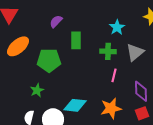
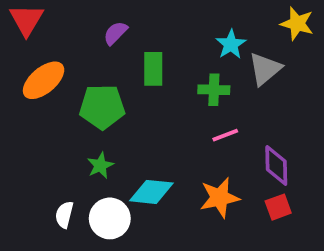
gray triangle: (135, 52) -> (265, 69), moved
pink line: (114, 75) -> (225, 135), turned 56
green star: (37, 90) -> (100, 165), moved

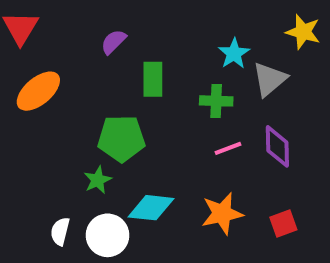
green pentagon: (102, 107) -> (121, 138), moved
purple diamond: (276, 165) -> (277, 146), moved

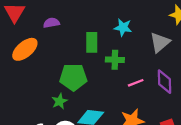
purple semicircle: (113, 42) -> (51, 23), moved, turned 35
cyan star: (234, 54) -> (123, 27), moved, turned -30
green cross: (216, 101) -> (115, 60), moved

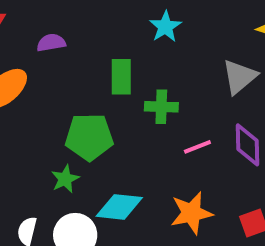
cyan star: (123, 27) -> (165, 27), moved, turned 30

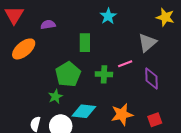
green cross: (161, 107) -> (104, 74), moved
green pentagon: (89, 137) -> (68, 74), turned -30
pink line: (197, 147) -> (125, 64), moved

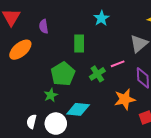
purple semicircle: (48, 25) -> (44, 26), turned -88
green cross: (104, 74) -> (97, 74), turned -35
orange star: (122, 114) -> (125, 99), moved

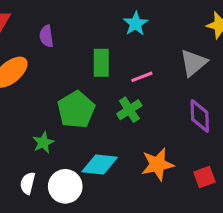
pink line: (118, 64) -> (142, 77), moved
green star: (51, 95) -> (43, 143), moved
orange star: (125, 99) -> (157, 164), moved

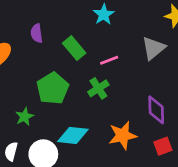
purple semicircle: (46, 36) -> (37, 33), moved
green rectangle: (101, 63) -> (74, 48), turned -40
purple diamond: (200, 116) -> (156, 110), moved

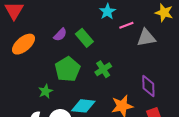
purple semicircle: (37, 33) -> (60, 35), moved, turned -128
gray triangle: (153, 48) -> (146, 38), turned 30
pink line: (109, 60) -> (126, 25), moved

